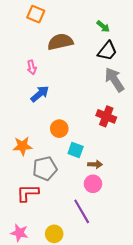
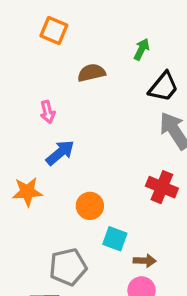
green arrow: (103, 26) -> (142, 49), moved, turned -104
brown semicircle: (60, 42) -> (91, 73), size x0.7
orange star: (22, 146) -> (27, 192), moved

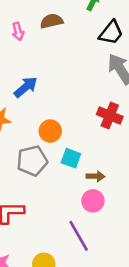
pink arrow: (48, 112) -> (18, 31), moved
gray pentagon: (68, 267) -> (32, 161), moved

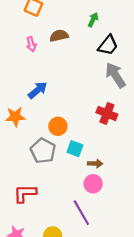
gray pentagon: (32, 161) -> (43, 151), turned -30

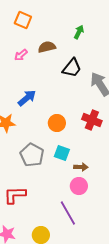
pink arrow: (31, 44) -> (21, 55), turned 64
black trapezoid: (108, 45) -> (72, 68), moved
orange circle: (58, 126) -> (57, 123), moved

